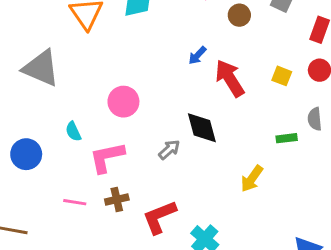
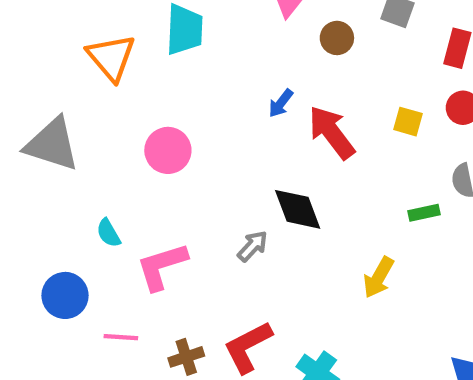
pink circle: (123, 102) -> (168, 150), moved
blue circle: (26, 154) -> (65, 295), moved
brown cross: (117, 199) -> (186, 357), moved

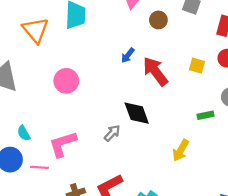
cyan semicircle: (108, 233) -> (24, 133), moved
pink line: (121, 337) -> (39, 167), moved

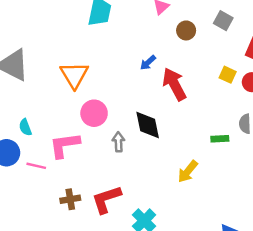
orange triangle: (36, 30) -> (74, 75), moved
yellow square: (197, 66) -> (228, 75), moved
pink circle: (66, 81) -> (94, 113), moved
gray arrow: (112, 133) -> (118, 142), turned -54

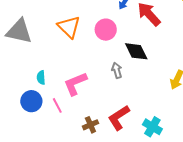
pink circle: (94, 113) -> (106, 30), moved
cyan semicircle: (25, 127) -> (41, 78), turned 32
pink line: (36, 166) -> (57, 105), turned 63

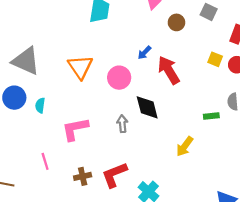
cyan semicircle: (41, 78) -> (40, 105), moved
blue circle: (31, 101) -> (14, 98), moved
pink line: (57, 105) -> (45, 161), moved

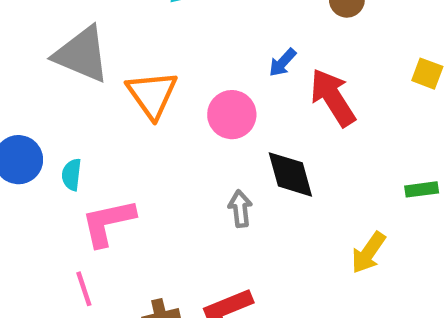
gray triangle: (26, 61) -> (82, 54), moved
pink L-shape: (75, 129) -> (108, 223), moved

